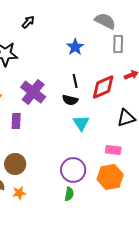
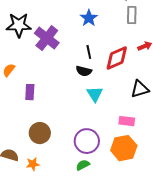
purple cross: (33, 92) -> (47, 38), moved
brown circle: (15, 164) -> (40, 133), moved
green semicircle: (69, 194) -> (83, 165), turned -128

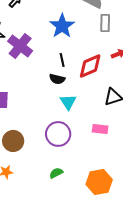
blue star: (89, 18) -> (62, 26), size x1.4
purple circle: (87, 141) -> (58, 134), moved
orange hexagon: (124, 148) -> (99, 182), moved

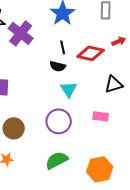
red diamond: (90, 66) -> (91, 53), turned 36
green semicircle: (56, 173) -> (57, 160), size x1.6

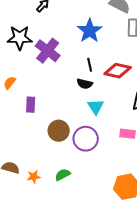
brown circle: (14, 128) -> (59, 131), moved
green semicircle: (57, 160) -> (63, 175), moved, size x0.7

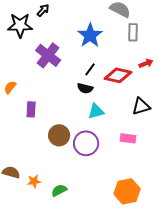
black star: (20, 38) -> (20, 25), moved
black line: (90, 65) -> (90, 69), turned 48
cyan triangle: (96, 107) -> (96, 111), turned 48
green semicircle: (63, 175) -> (59, 190), moved

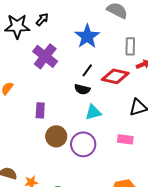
black arrow: (43, 10) -> (42, 19), moved
gray rectangle: (133, 32) -> (130, 46), moved
purple rectangle: (31, 109) -> (40, 110), moved

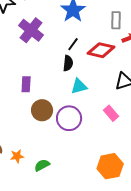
black semicircle: (82, 89) -> (68, 63), turned -98
pink rectangle: (125, 139) -> (111, 113), turned 42

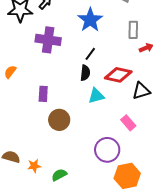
purple cross: (31, 30) -> (48, 40), turned -30
red diamond: (101, 50) -> (118, 75), moved
purple circle: (69, 118) -> (107, 150), moved

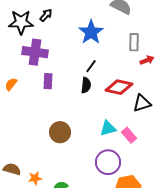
purple cross: (48, 40) -> (35, 52), moved
purple rectangle: (43, 94) -> (48, 81), moved
cyan triangle: (96, 96) -> (108, 128), moved

